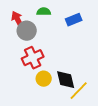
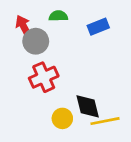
yellow circle: (44, 79) -> (62, 118), moved
yellow line: (79, 91) -> (105, 121), turned 35

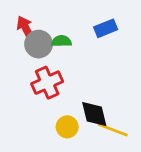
green semicircle: (58, 16) -> (61, 41), moved
yellow line: (105, 121) -> (113, 130), turned 32

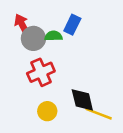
blue rectangle: (106, 28) -> (72, 25), moved, turned -42
yellow circle: (67, 127) -> (47, 111), moved

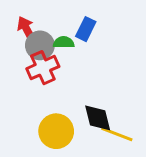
red cross: (41, 72) -> (43, 68), moved
yellow circle: (47, 111) -> (56, 131), size x1.5

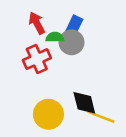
red arrow: (27, 29) -> (37, 23), moved
gray circle: (40, 45) -> (72, 42), moved

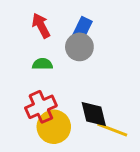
green semicircle: (55, 37) -> (42, 64), moved
red cross: (37, 59) -> (41, 107), moved

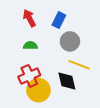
gray circle: (79, 47) -> (70, 41), moved
yellow line: (112, 130) -> (79, 65), moved

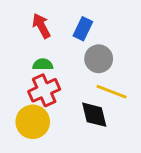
red cross: (29, 76) -> (44, 90), moved
yellow circle: (38, 90) -> (33, 122), moved

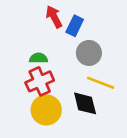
red arrow: (41, 26) -> (54, 17), moved
yellow circle: (33, 122) -> (46, 110), moved

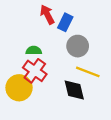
red cross: (40, 81) -> (35, 71), turned -30
yellow circle: (46, 110) -> (19, 88), moved

